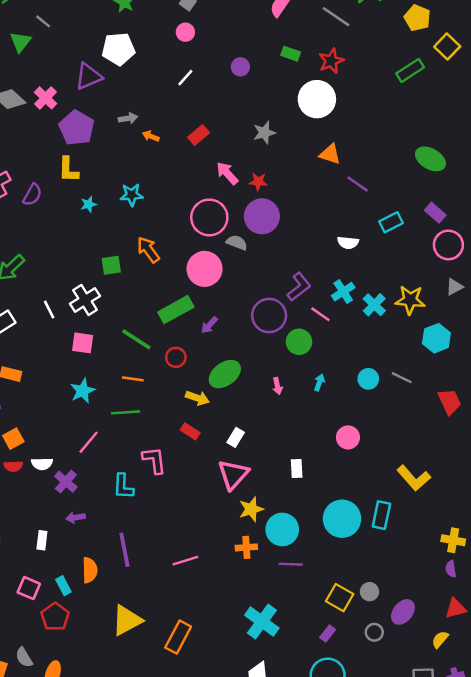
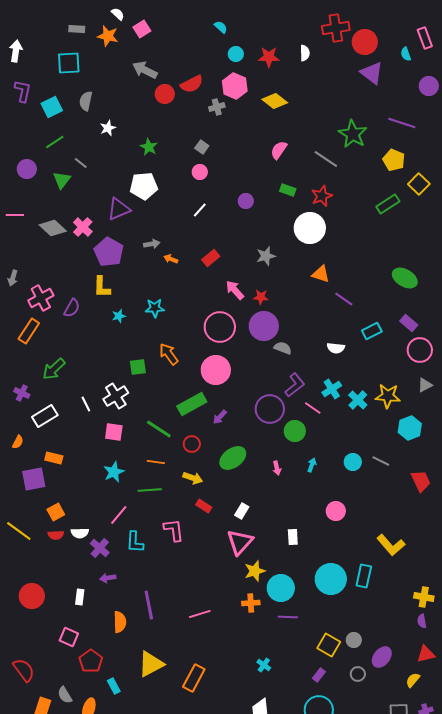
gray semicircle: (237, 243) -> (283, 348), moved
yellow arrow: (197, 398) -> (193, 478), moved
cyan L-shape: (123, 486) -> (135, 542), moved
cyan rectangle: (63, 586) -> (114, 686), moved
cyan cross: (262, 622) -> (264, 665), size x0.5

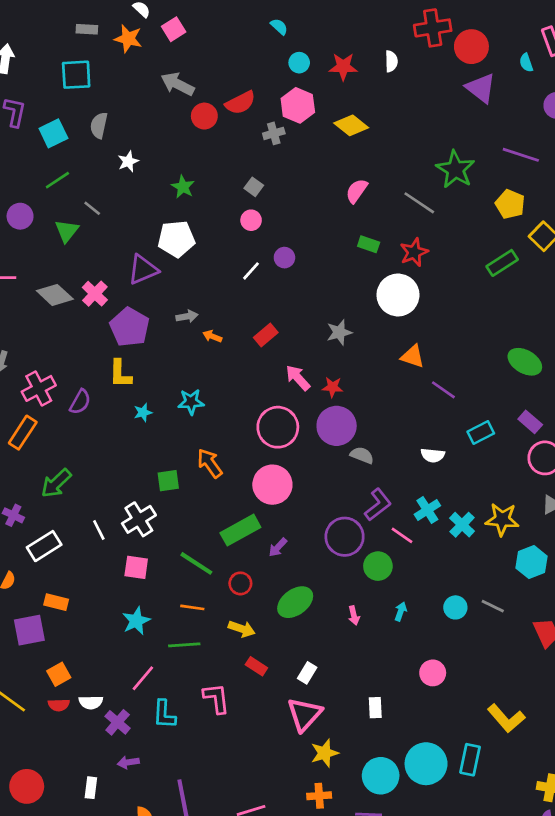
purple circle: (246, 201) -> (284, 258), moved
cyan circle: (281, 588) -> (381, 776), moved

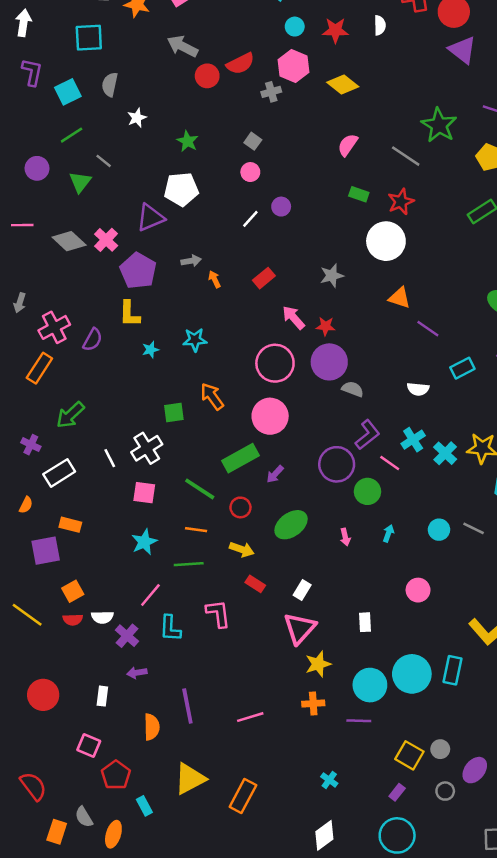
orange arrow: (212, 336) -> (215, 279), turned 42

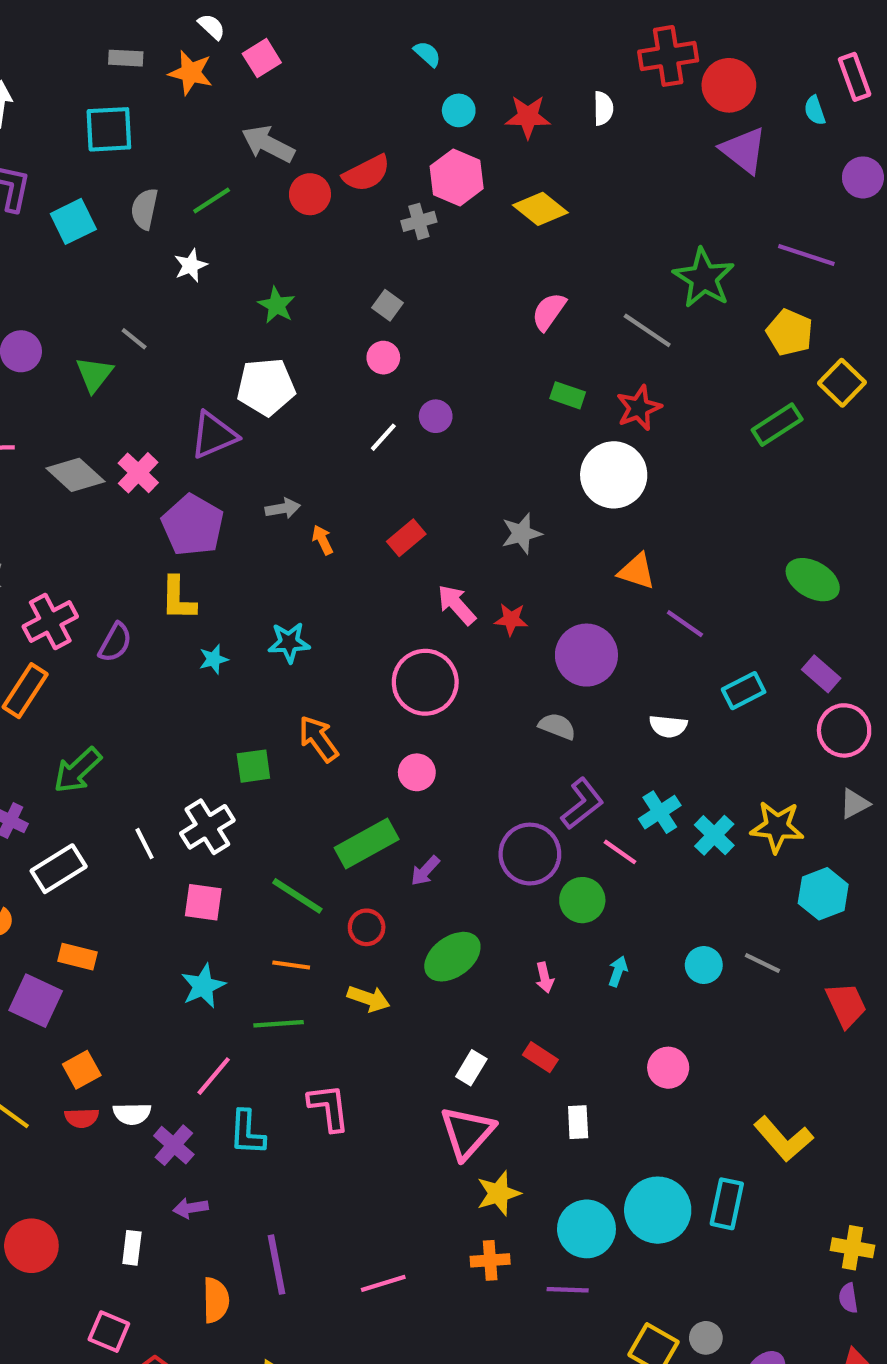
green line: (72, 135) -> (212, 200), moved
purple circle: (329, 362) -> (586, 655), moved
pink circle: (270, 416) -> (417, 772), size x0.6
purple square: (46, 551) -> (36, 1001), turned 36
red rectangle: (255, 584) -> (540, 1057), moved

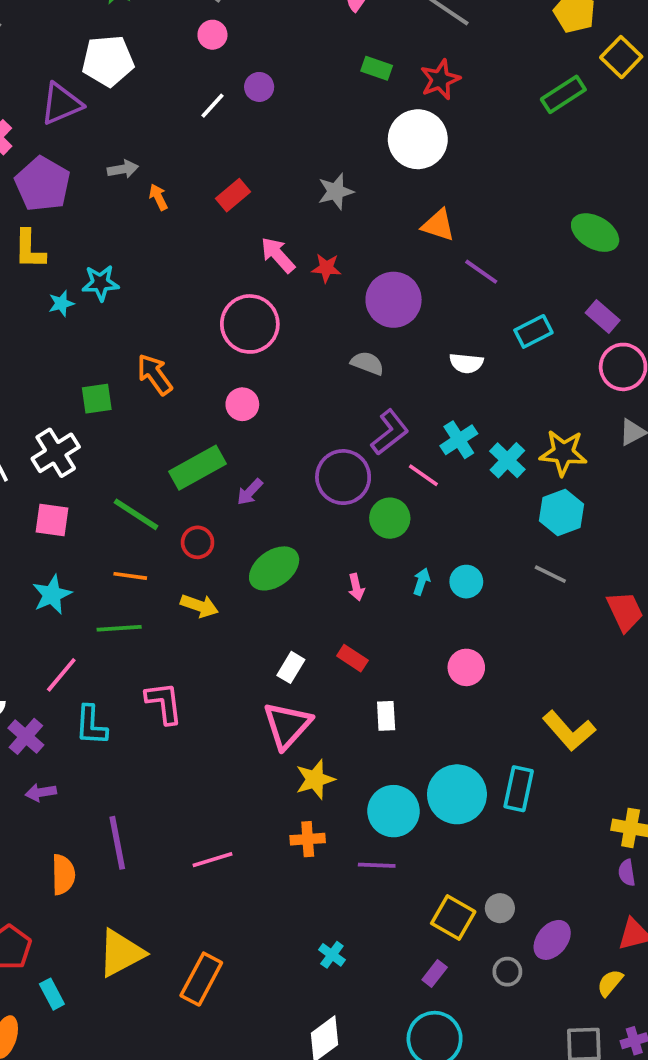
cyan star: (289, 642) -> (100, 283), moved
cyan hexagon: (823, 894) -> (561, 512), moved
cyan circle: (704, 965) -> (466, 582), moved

